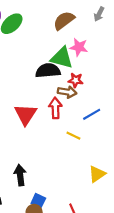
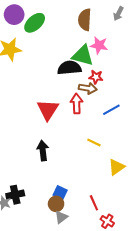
brown semicircle: (64, 21) -> (85, 20), turned -50
yellow line: (73, 136) -> (94, 142), moved
black arrow: (20, 175) -> (43, 151), moved

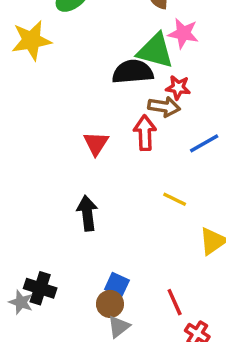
red triangle: (48, 110) -> (96, 143), size x0.7
black cross: (15, 195) -> (40, 288), turned 30

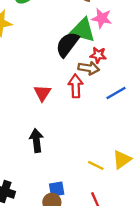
black semicircle: (133, 72) -> (67, 44), turned -48
yellow line: (175, 199) -> (96, 165), moved
blue square: (117, 285) -> (57, 189), turned -35

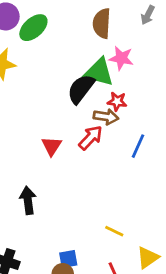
red arrow: (76, 86) -> (91, 138), turned 45
blue line: (116, 93) -> (138, 146), turned -36
black arrow: (36, 141) -> (28, 200), moved
yellow triangle: (122, 160) -> (148, 258), moved

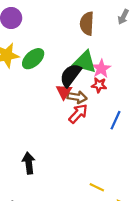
green ellipse: (33, 28) -> (33, 59), moved
pink star: (121, 58) -> (101, 69), moved, turned 30
brown arrow: (106, 117) -> (77, 97), moved
red triangle: (52, 146) -> (64, 92), moved

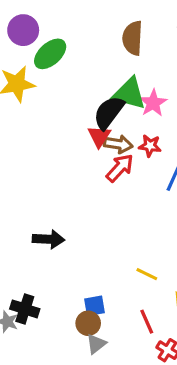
green ellipse: (33, 59) -> (50, 54), moved
red star: (99, 85) -> (150, 146), moved
black arrow: (29, 163) -> (49, 239), turned 100

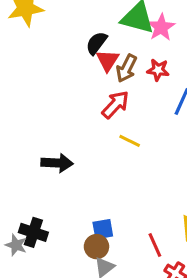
black semicircle: (109, 112) -> (96, 43), moved, size x0.7
brown arrow: (118, 144) -> (126, 68), turned 108
red arrow: (120, 168) -> (115, 105), moved
yellow line: (147, 274) -> (130, 141), moved

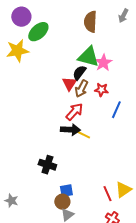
black semicircle: (96, 43) -> (79, 73), moved
black arrow: (57, 163) -> (70, 130), moved
black cross: (33, 232) -> (47, 165), moved
red line: (155, 245) -> (107, 194), moved

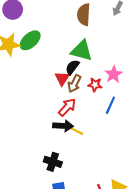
green ellipse: (38, 32) -> (30, 40), moved
pink star: (103, 63) -> (114, 74), moved
black cross: (47, 165) -> (53, 162), moved

